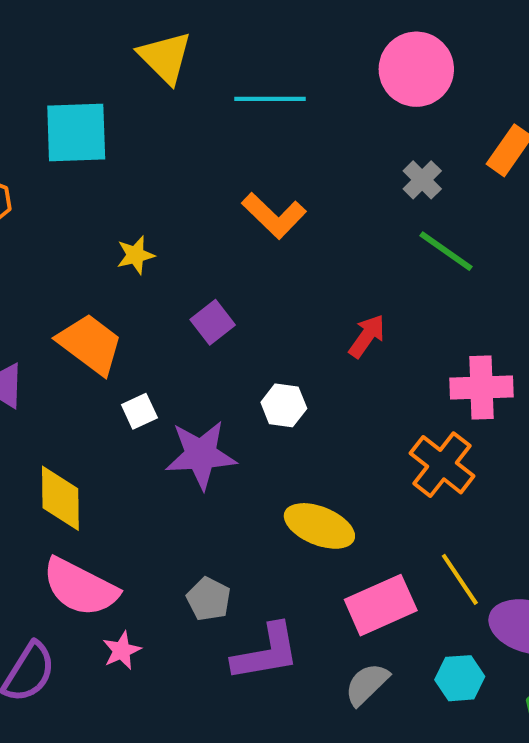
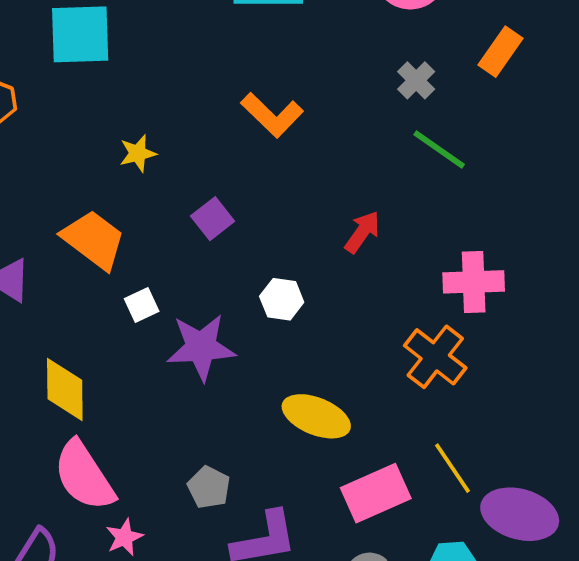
pink semicircle: (80, 587) -> (84, 476), turned 30

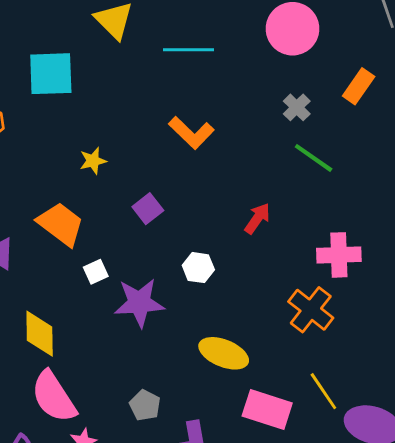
pink rectangle: (376, 493) -> (267, 409), turned 42

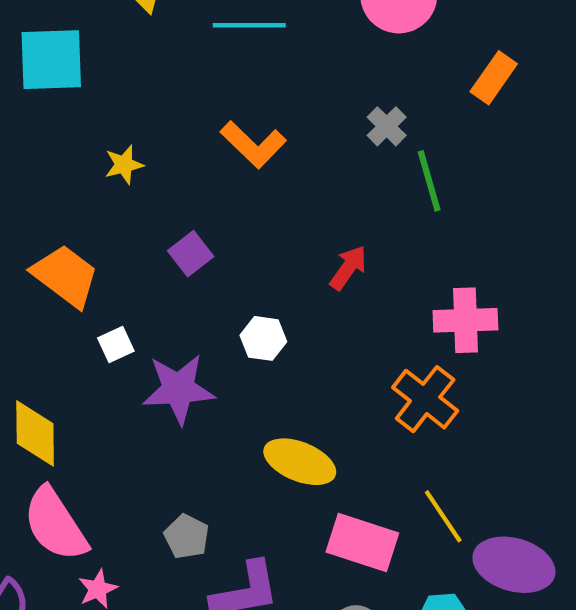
gray cross: (297, 107) -> (387, 126), moved
green line: (314, 158) -> (429, 181), turned 39
yellow star: (93, 161) -> (124, 165), moved

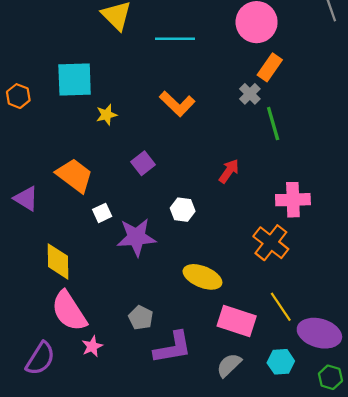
cyan square: (51, 60) -> (75, 79), moved
orange rectangle: (494, 78) -> (270, 67), moved

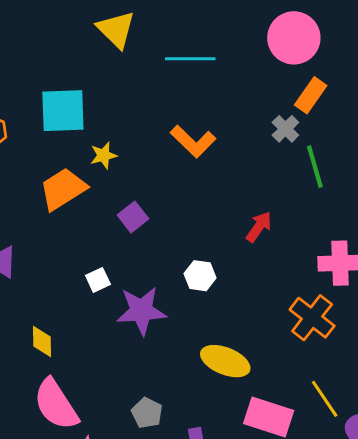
purple square: (143, 163) -> (133, 217), moved
orange trapezoid: (75, 175) -> (63, 189), moved, turned -69
yellow diamond: (58, 261) -> (42, 341), size x0.7

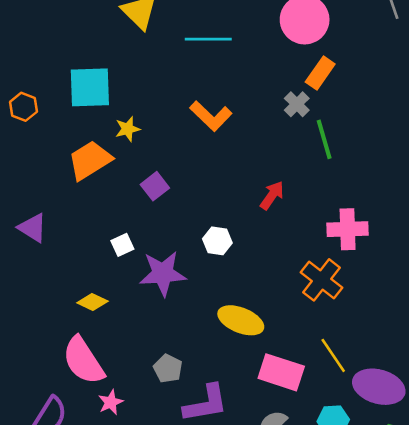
yellow diamond: (42, 341) -> (92, 302), moved, turned -64

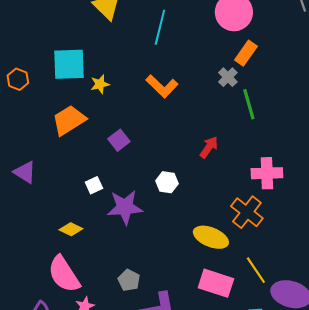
cyan line: (208, 39) -> (160, 27), turned -76
yellow star: (128, 129) -> (100, 84), moved
yellow ellipse: (241, 320) -> (211, 237), moved

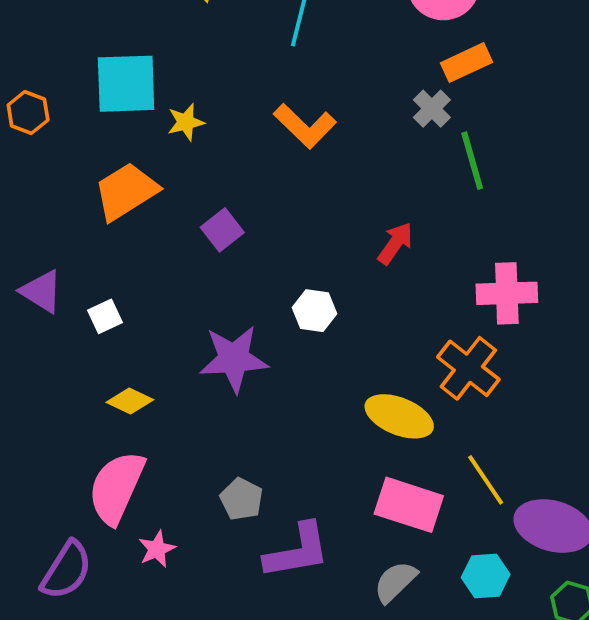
orange rectangle: (246, 53) -> (466, 63), turned 30
white square: (94, 185) -> (105, 316), moved
pink semicircle: (64, 274) -> (116, 488), turned 57

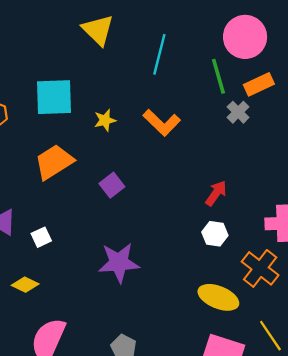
yellow star: (186, 122) -> (105, 120), moved
green line: (472, 161) -> (218, 76), moved
white hexagon: (315, 311) -> (215, 234), moved
yellow diamond: (130, 401) -> (25, 285), moved

